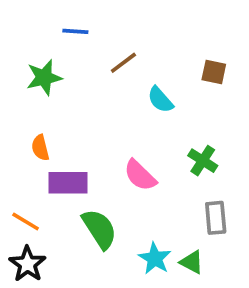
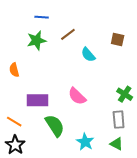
green star: (44, 78) -> (36, 40), moved
orange semicircle: (40, 148) -> (14, 70), moved
green cross: (203, 161) -> (125, 94), moved
green triangle: (192, 262) -> (117, 144), moved

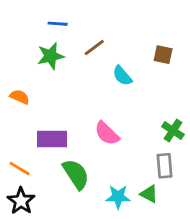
orange semicircle: (14, 70) -> (20, 97), turned 128
cyan star: (85, 142) -> (118, 197), turned -30
green triangle: (117, 144) -> (149, 194), moved

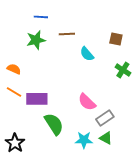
brown line: (94, 48) -> (67, 34), turned 35
green cross: (173, 131) -> (123, 70), moved
pink semicircle: (107, 133) -> (87, 102), moved
gray rectangle: (165, 166) -> (105, 118), moved, turned 60
orange line: (20, 169) -> (14, 92), moved

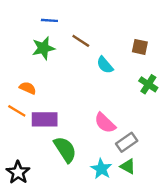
brown line: (67, 34) -> (81, 41), turned 35
orange semicircle: (14, 69) -> (28, 88), moved
cyan star: (84, 140) -> (101, 169), turned 30

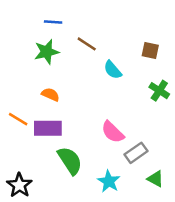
orange semicircle: (28, 88) -> (50, 95), moved
green triangle: (128, 166) -> (155, 179), moved

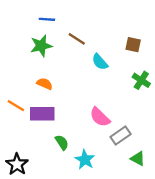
green semicircle: (70, 161) -> (62, 142), size x0.6
cyan star: (109, 181) -> (85, 160), moved

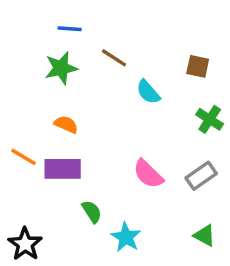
gray rectangle: (121, 136) -> (201, 176), moved

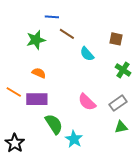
blue line: (70, 29) -> (52, 17), moved
green semicircle: (92, 212) -> (54, 124), size x1.5
green triangle: (205, 235) -> (121, 127), moved, turned -40

